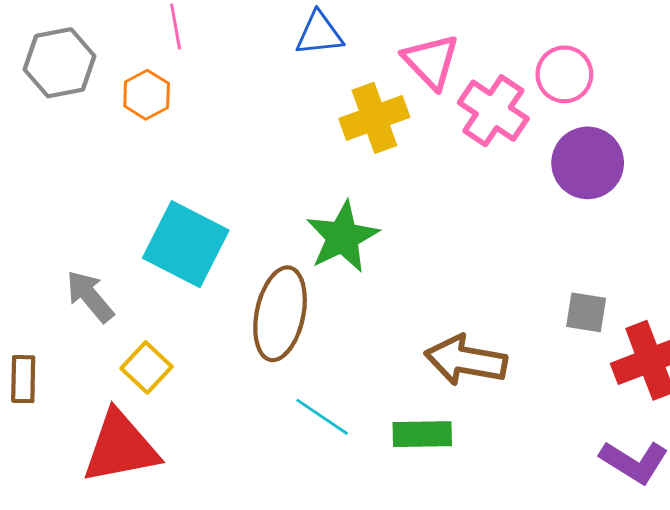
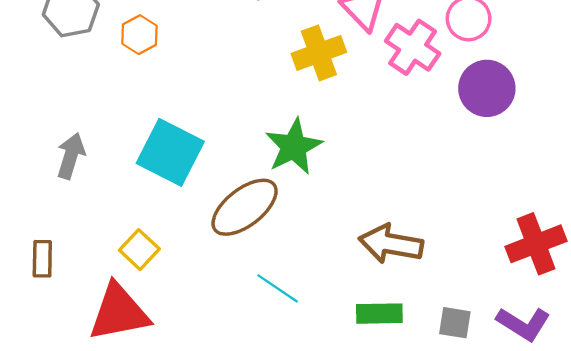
gray arrow: (90, 296) -> (71, 156), moved, turned 57
gray square: (586, 312) -> (455, 323), moved
brown ellipse: (280, 314) -> (245, 207), turned 40
green rectangle: (422, 434) -> (379, 314), moved

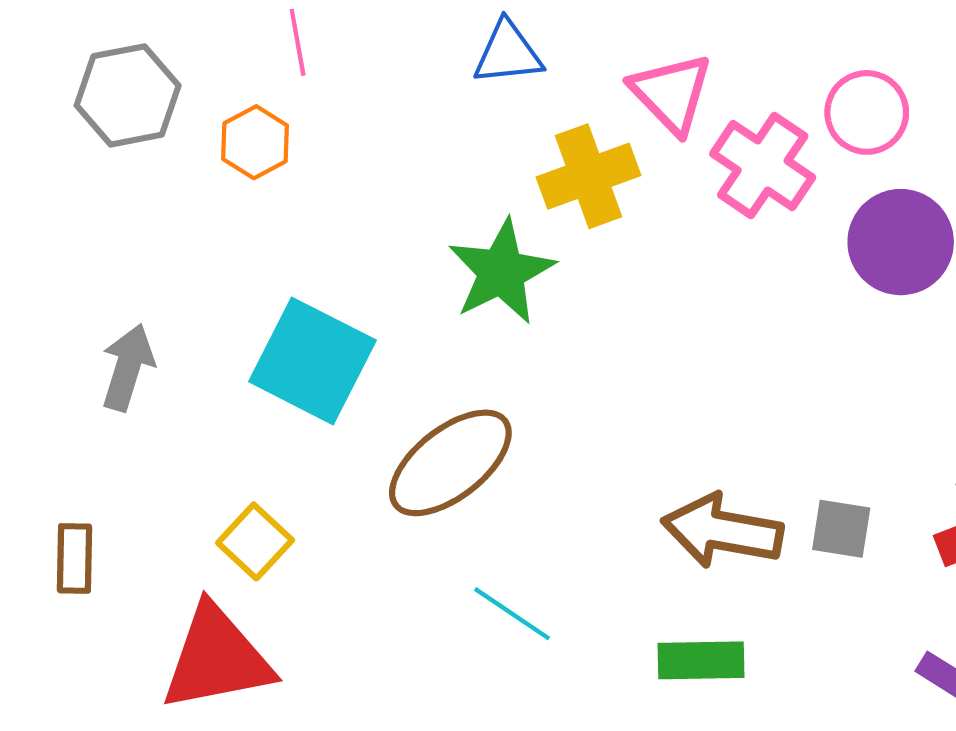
green star: (294, 147) -> (501, 272), moved
gray square: (455, 323) -> (841, 529), moved

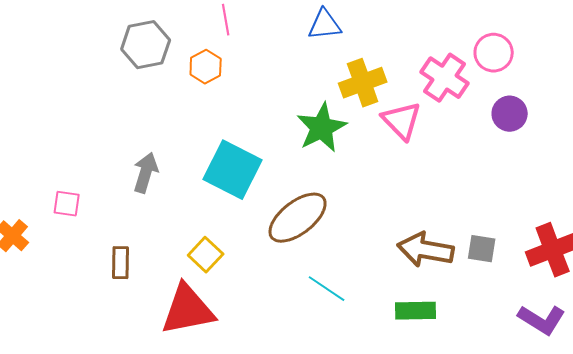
pink triangle: (671, 93) -> (402, 121), moved
purple circle: (901, 242) -> (510, 114), size x0.7

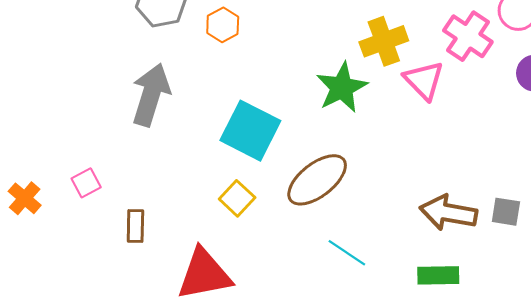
gray arrow: (146, 173) -> (151, 95), moved, size x1.5
pink square: (67, 204) -> (86, 183), moved, turned -36
yellow square: (206, 255) -> (237, 198), moved

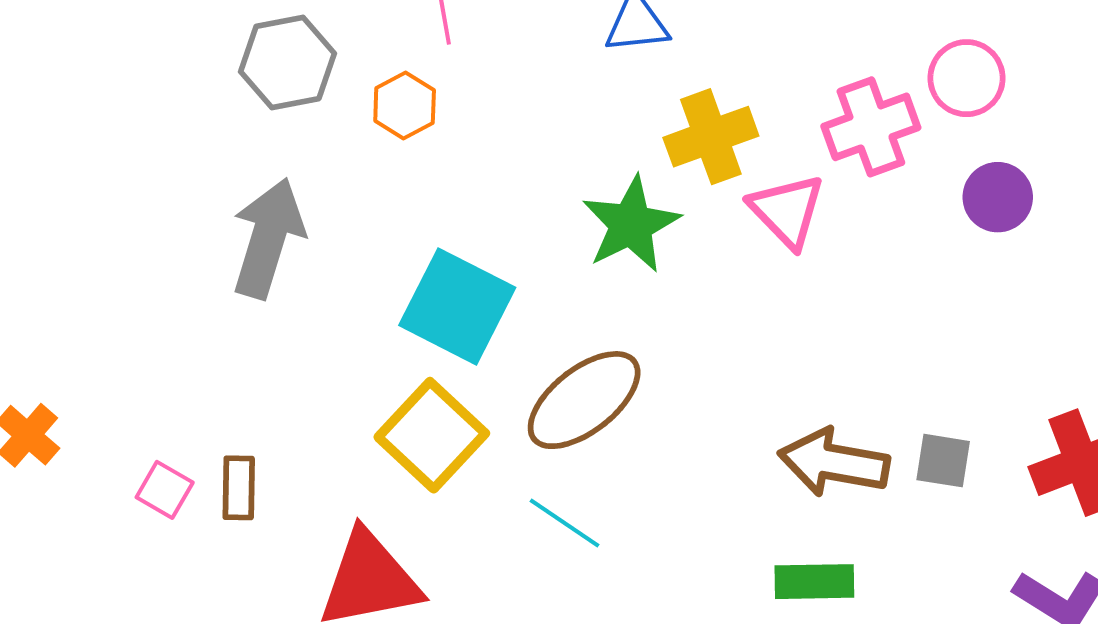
pink cross: (468, 36) -> (871, 127), turned 36
pink square: (86, 183) -> (165, 490), moved, turned -32
yellow square: (237, 198) -> (432, 435), size x1.6
cyan line: (347, 253) -> (565, 523), moved

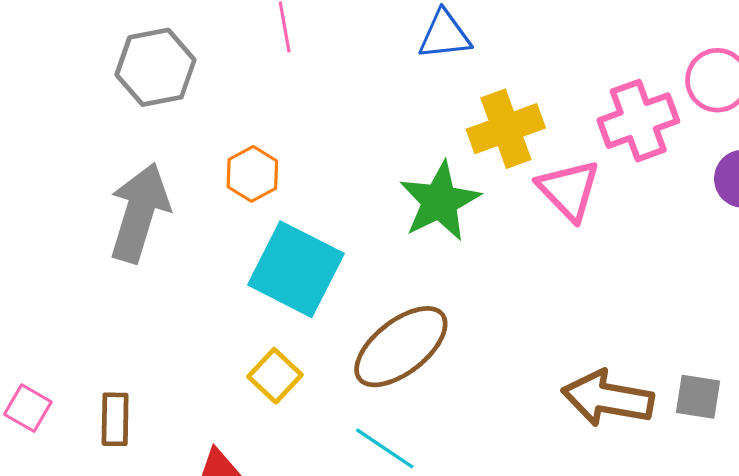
orange hexagon: (405, 105) -> (252, 174), moved
yellow square: (432, 435) -> (275, 376), size x0.6
pink square: (165, 490) -> (28, 408), moved

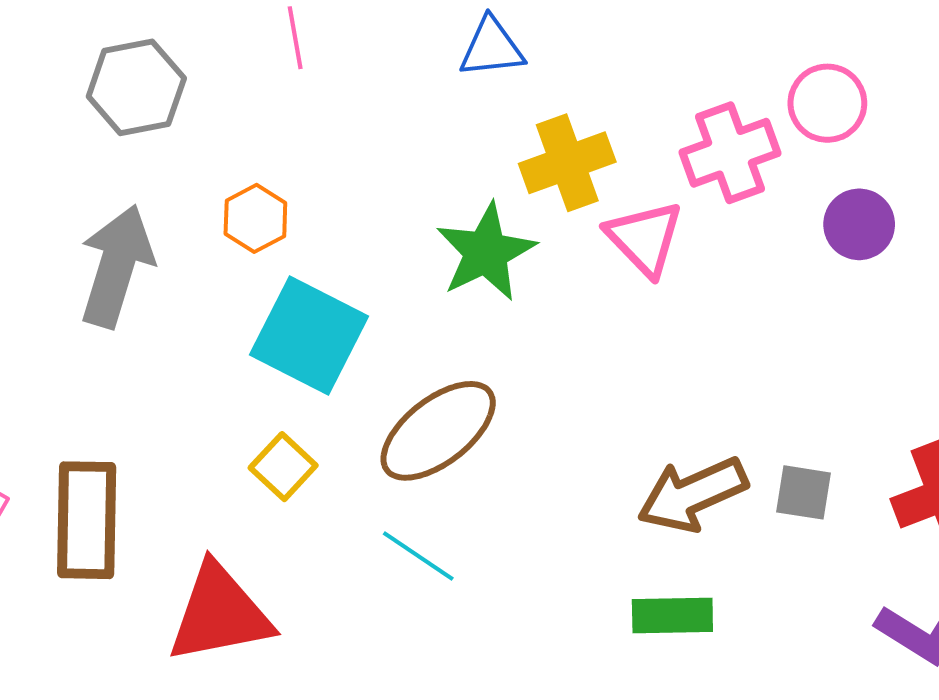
brown arrow: (608, 398) -> (692, 494), turned -34
brown rectangle: (115, 419) -> (87, 520), size x1.8

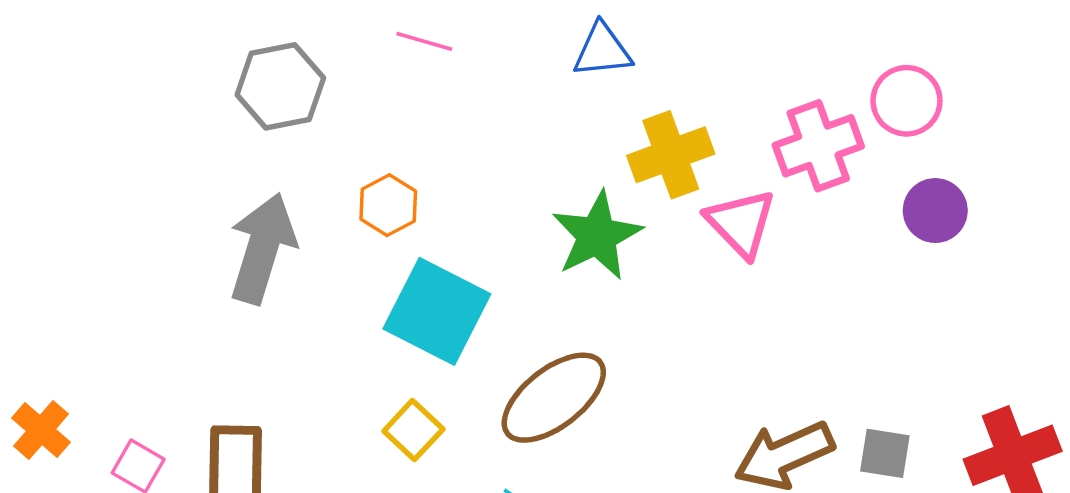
pink line: (295, 38) -> (424, 41), turned -64

